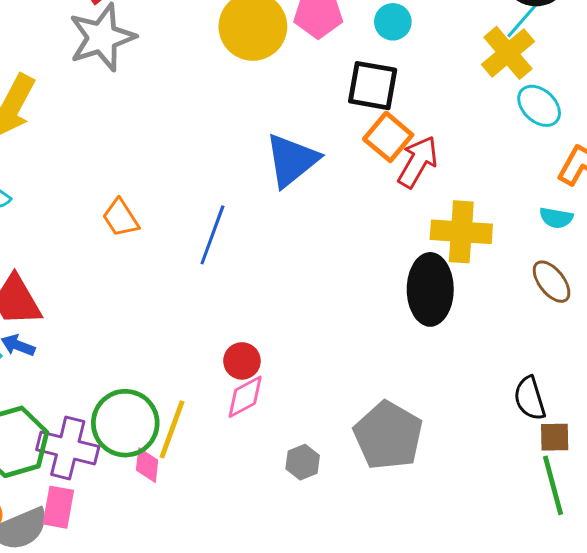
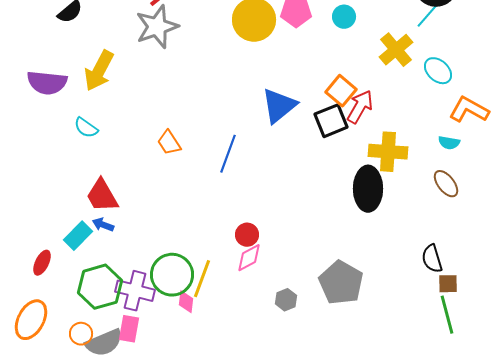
yellow cross: (508, 53) -> (396, 50), moved
black square: (373, 86) -> (331, 121), moved, turned -32

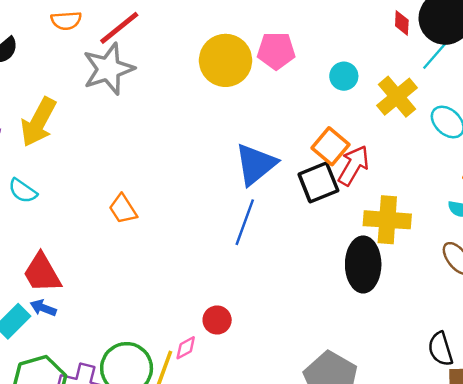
cyan circle: (344, 17) -> (344, 76), moved
blue line: (228, 154) -> (245, 222), moved
pink diamond: (249, 258) -> (186, 348), moved, size x0.7

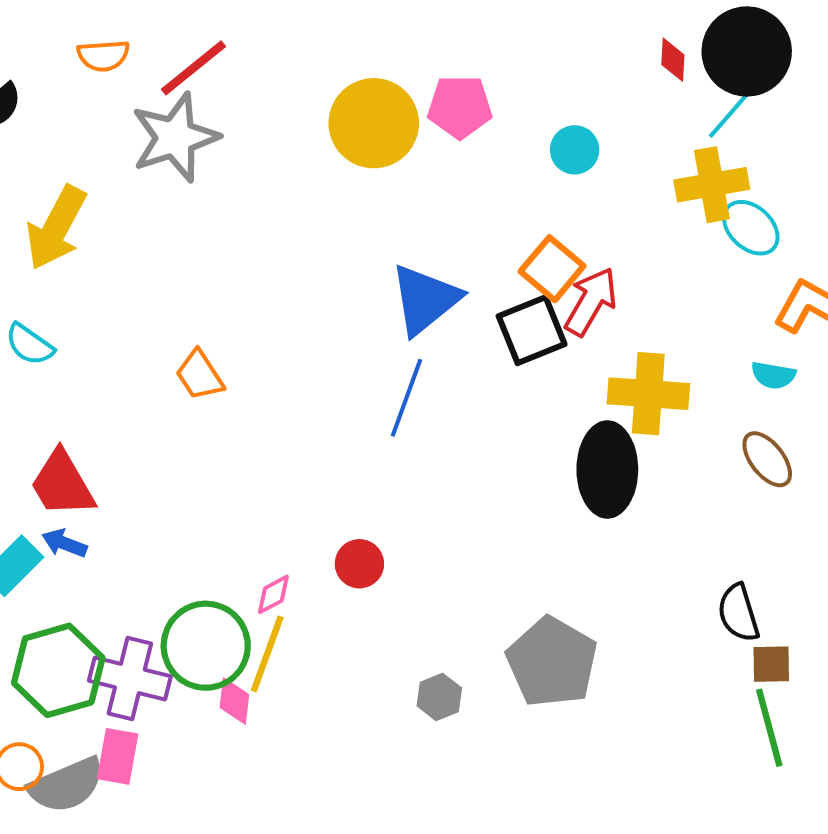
yellow cross: (397, 97) -> (712, 185), moved, turned 30
pink diamond: (186, 348) -> (273, 594), moved

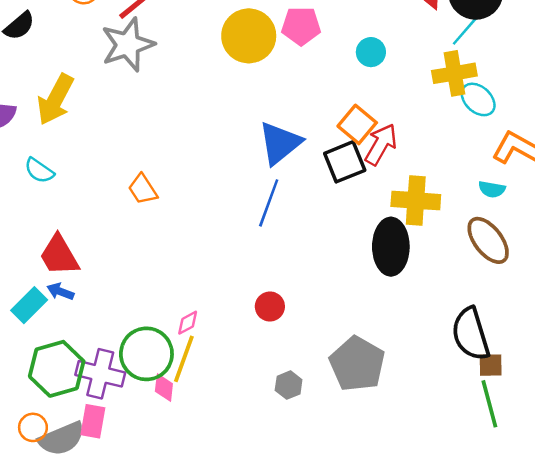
brown ellipse: (767, 459) -> (488, 240), size x1.4
red circle: (359, 564) -> (270, 306), moved
black semicircle: (738, 613) -> (471, 334), size x1.5

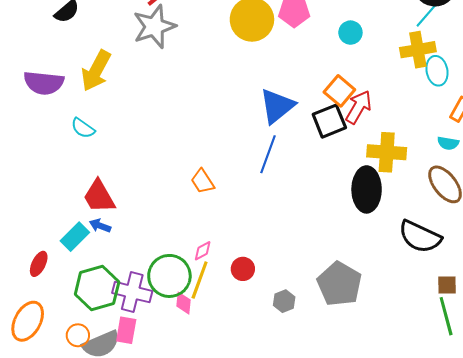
cyan ellipse: (478, 99) -> (437, 71), turned 36
orange trapezoid: (143, 189) -> (203, 181), moved
red circle: (270, 306) -> (243, 269), moved
black semicircle: (471, 334) -> (420, 237), moved, turned -48

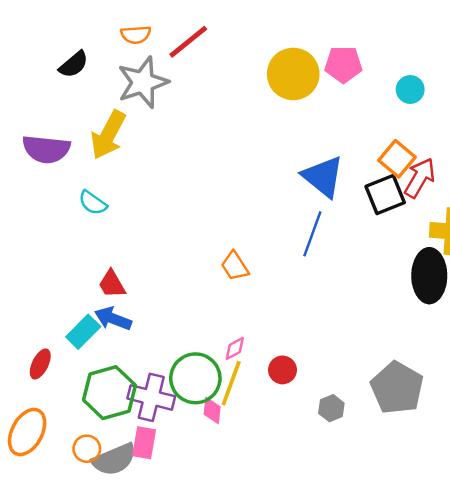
gray star: (154, 27) -> (143, 82), moved
blue triangle: (277, 106) -> (323, 177), turned -42
red trapezoid: (99, 196) -> (112, 284), size x0.7
blue arrow: (100, 226) -> (113, 319), size x1.4

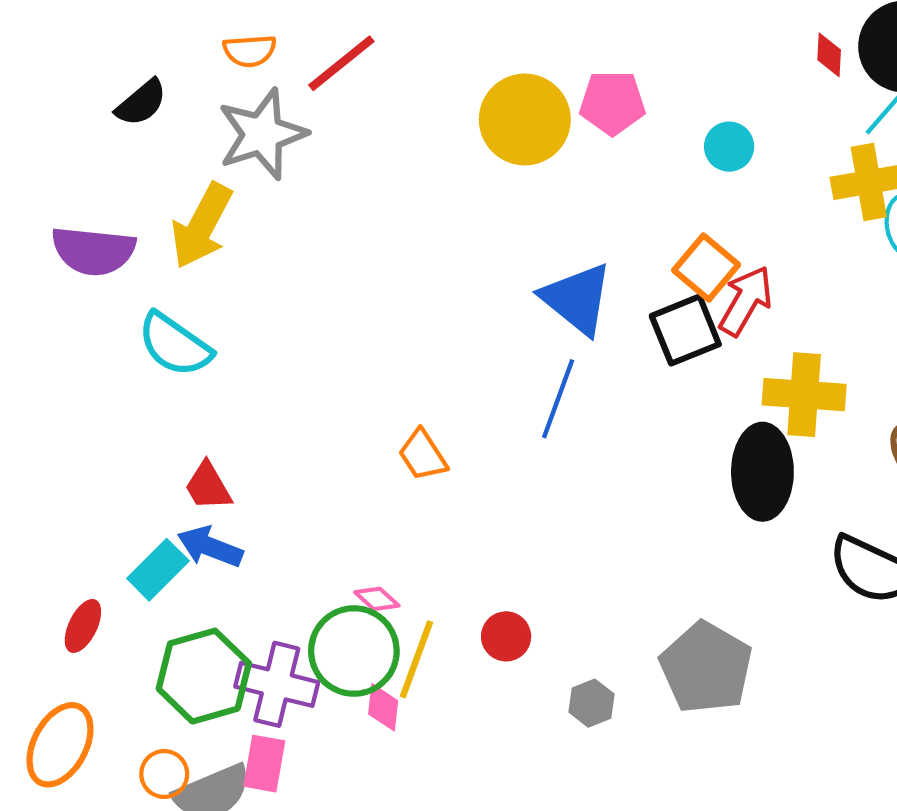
cyan semicircle: (93, 203) -> (175, 345), size x1.5
pink diamond: (235, 348) -> (377, 599), moved, turned 70

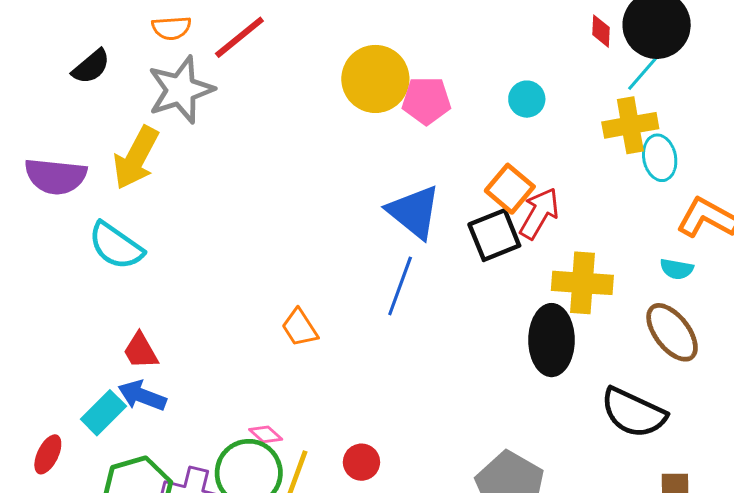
pink pentagon: (612, 103) -> (426, 101), moved

